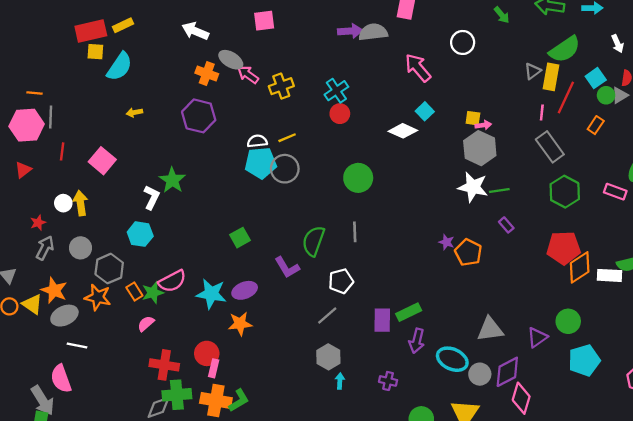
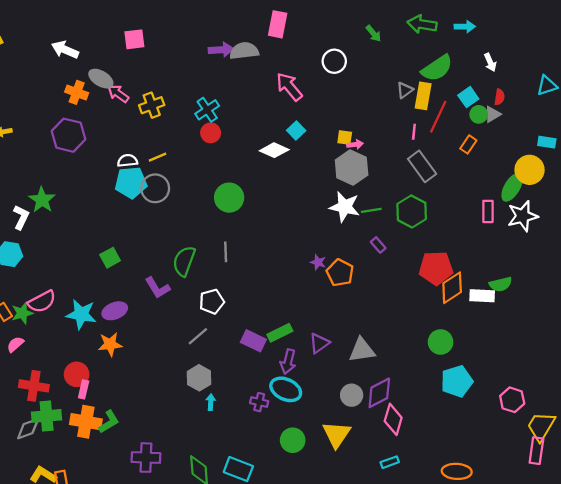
green hexagon: (565, 192) -> (412, 211), moved
pink rectangle: (615, 192) -> (488, 211), turned 70
purple rectangle: (382, 320) -> (253, 341), turned -65
purple triangle: (537, 337) -> (319, 343), moved
cyan ellipse: (452, 359) -> (286, 389), moved

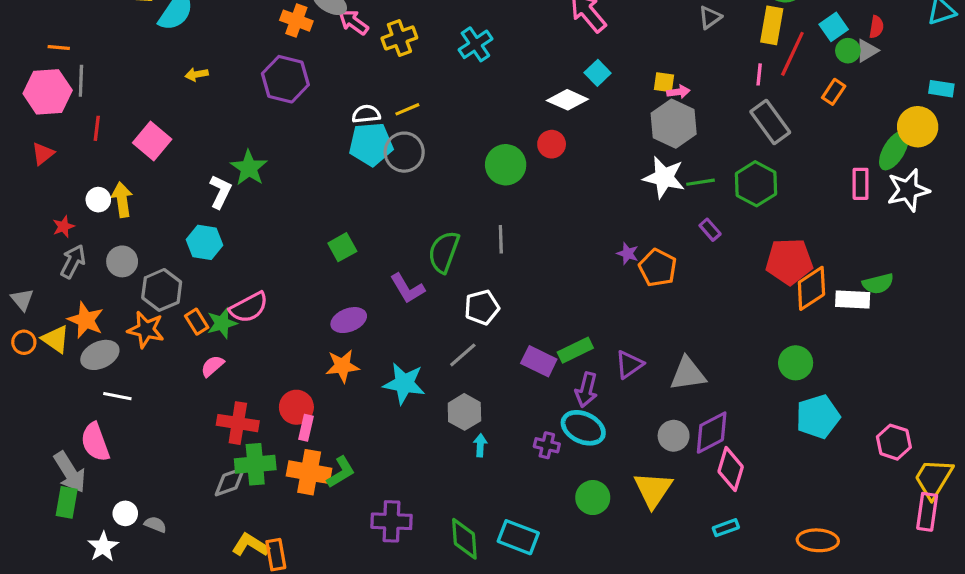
gray triangle: (405, 90) -> (710, 17), moved
red circle: (211, 133) -> (552, 144), moved
cyan star: (81, 314) -> (404, 383), moved

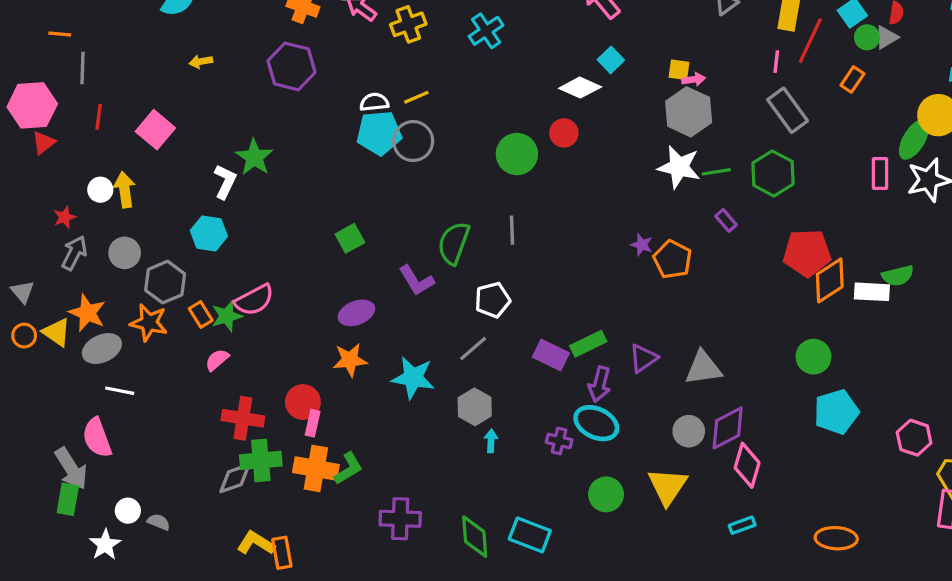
pink hexagon: (48, 92) -> (32, 105), moved

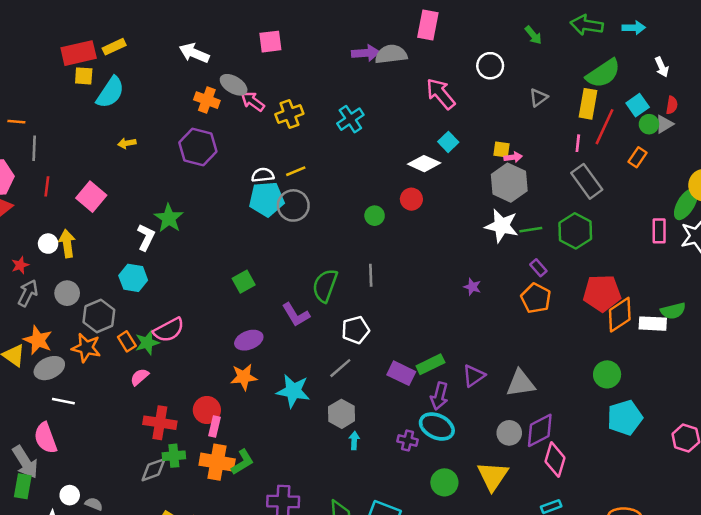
green circle: (517, 154) -> (375, 216), size x0.6
orange pentagon: (672, 259) -> (536, 298), moved
green cross: (261, 460) -> (174, 456), size x0.7

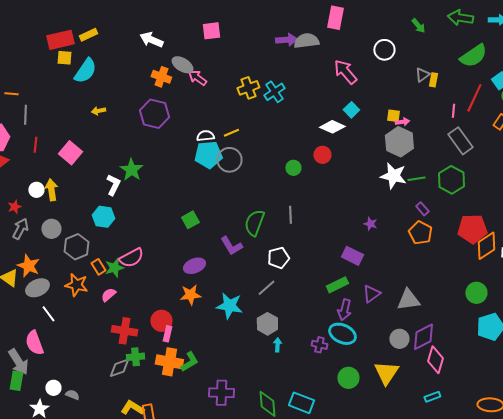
yellow rectangle: (588, 104) -> (433, 80), moved, size x0.6
yellow cross: (289, 114) -> (248, 88), moved
orange star: (86, 348) -> (76, 285), moved
purple rectangle: (401, 373) -> (352, 256), moved
white line: (63, 401) -> (48, 314), turned 42

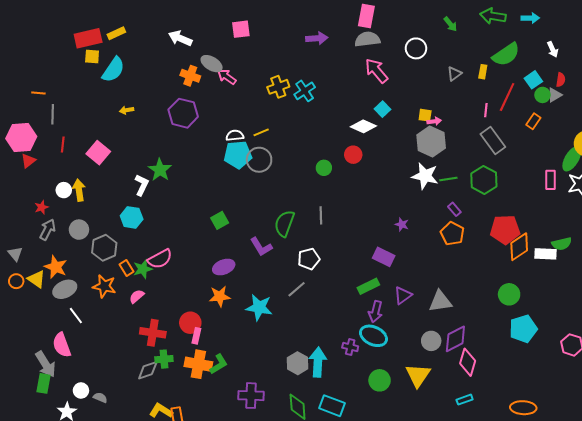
gray semicircle: (306, 41) -> (367, 39), moved
yellow rectangle: (433, 80) -> (483, 72), moved
gray hexagon: (267, 324) -> (298, 363), moved
cyan arrow: (277, 345) -> (318, 362), moved, size x2.0

